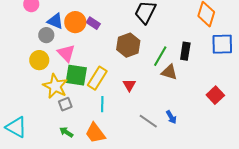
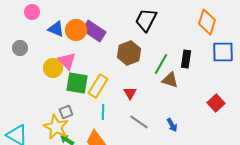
purple rectangle: (93, 23) -> (94, 31), size x1.6
gray circle: (46, 35) -> (20, 48), moved
yellow circle: (39, 60) -> (53, 68), moved
yellow star: (55, 86) -> (56, 127), moved
gray line: (148, 121) -> (139, 122), moved

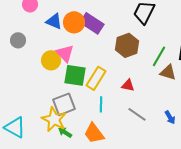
red triangle: (130, 93) -> (128, 85), turned -48
gray square: (66, 112) -> (64, 104), size x1.6

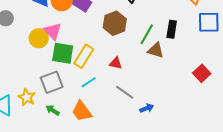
cyan line: (101, 104) -> (89, 82), turned 56
blue arrow: (170, 117) -> (147, 108), moved, turned -80
yellow star: (54, 119) -> (27, 97), moved, size x0.7

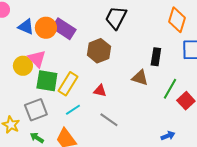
green line: (147, 34) -> (170, 89), moved
blue arrow: (147, 108) -> (168, 136), moved

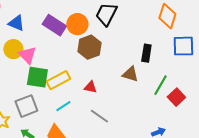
orange circle: (46, 28) -> (77, 24), moved
yellow circle: (23, 66) -> (13, 49), moved
yellow rectangle: (68, 84) -> (58, 80), turned 30

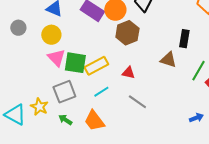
pink triangle: (27, 55) -> (56, 58), moved

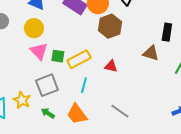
green square: (75, 63) -> (58, 56), size x0.6
cyan line: (101, 92) -> (84, 85), turned -42
gray line: (137, 102) -> (120, 111), moved

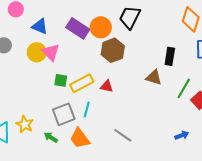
pink triangle: (39, 51) -> (51, 52), moved
red triangle: (111, 66) -> (107, 86), moved
gray square: (47, 85) -> (64, 114), moved

